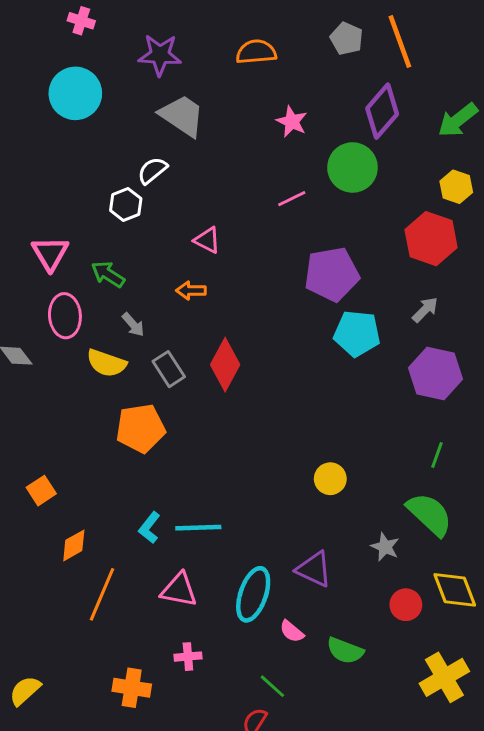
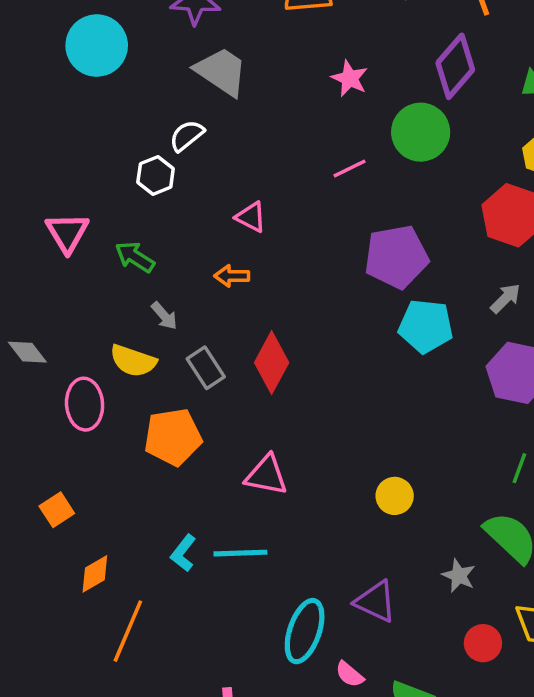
pink ellipse: (65, 316) -> (85, 404), moved
pink triangle: (179, 590) -> (266, 475), moved

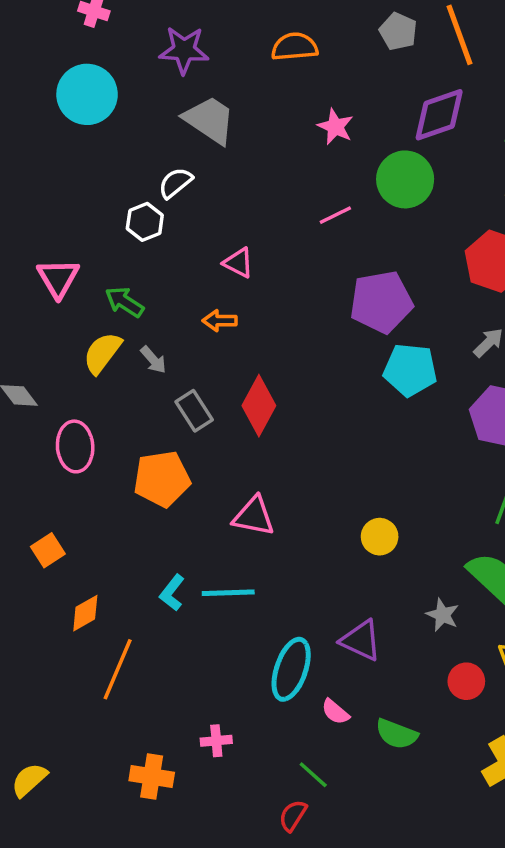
purple diamond: (455, 66) -> (439, 115), turned 30
yellow semicircle: (133, 361) -> (102, 353), moved, turned 108

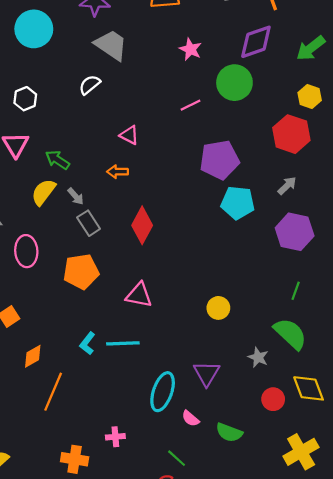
white hexagon: (145, 222) -> (25, 99), moved
gray rectangle: (194, 411) -> (89, 223), moved
purple triangle: (361, 640) -> (207, 373), turned 36

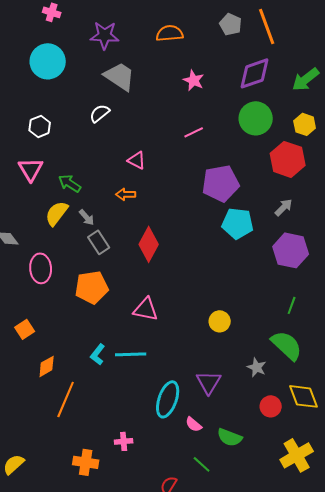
green circle: (234, 83) -> (256, 118), moved
green line: (177, 458) -> (202, 464), moved

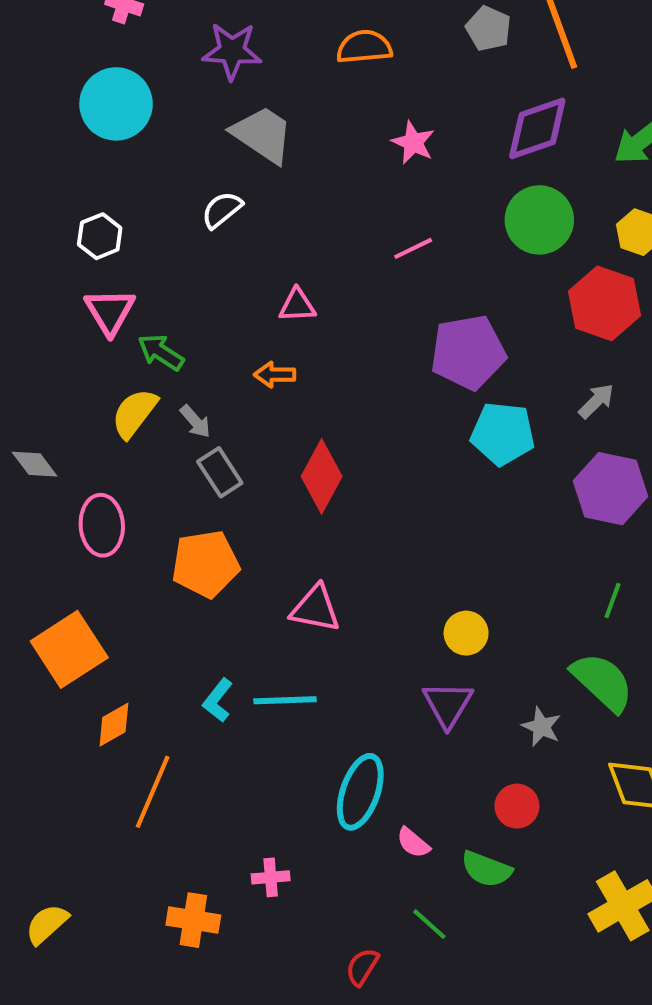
pink triangle: (137, 160) -> (297, 305), turned -30
pink triangle: (31, 169) -> (110, 312), moved
orange square: (25, 329) -> (69, 649), size x1.8
purple triangle: (209, 382) -> (448, 704), moved
red circle: (271, 406) -> (517, 806), moved

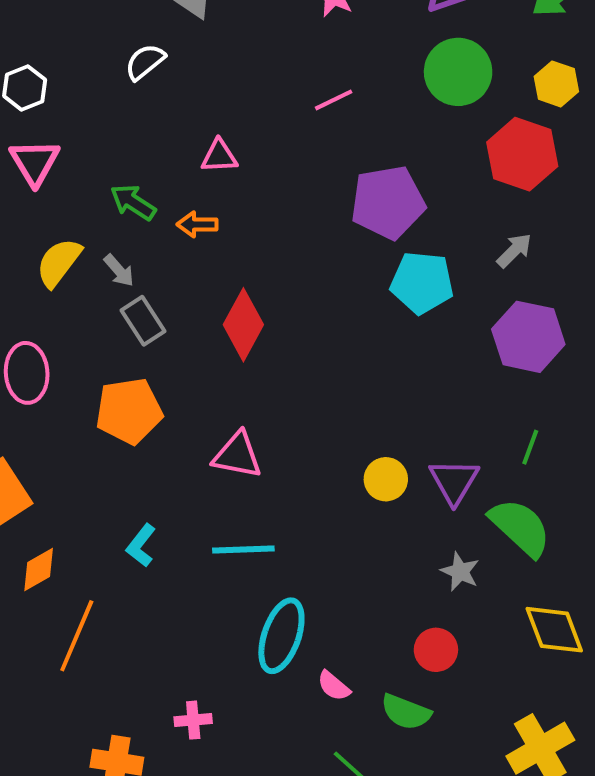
green arrow: (161, 352) -> (133, 202), moved
cyan line: (285, 700) -> (243, 549), moved
purple triangle: (448, 704) -> (454, 481), moved

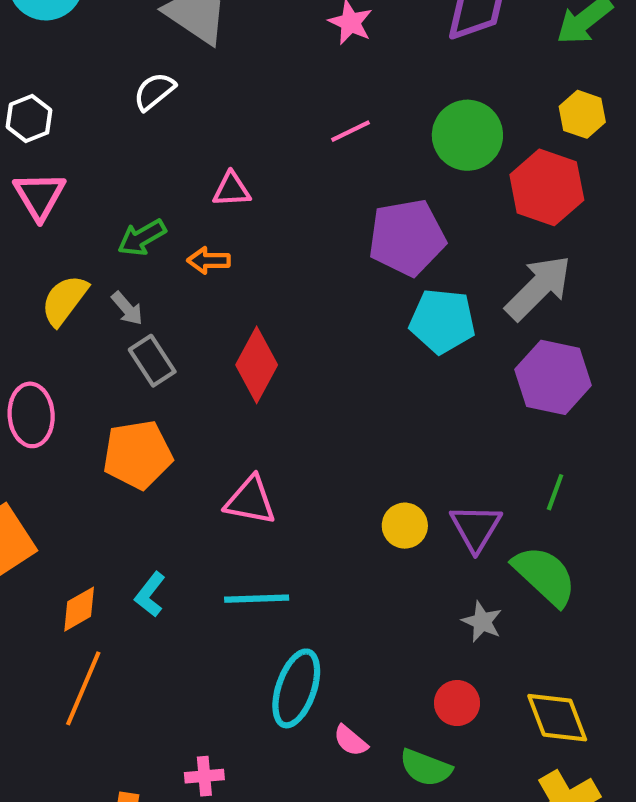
green circle: (458, 72) -> (467, 135), moved
green arrow: (133, 202) -> (142, 237), turned -63
gray arrow: (514, 250) -> (538, 288), size x1.8
orange diamond: (39, 570) -> (79, 609), moved
yellow diamond: (554, 630) -> (557, 718), moved

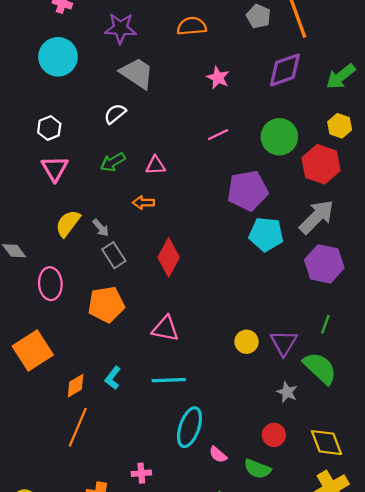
green arrow: (142, 237) -> (113, 162), moved

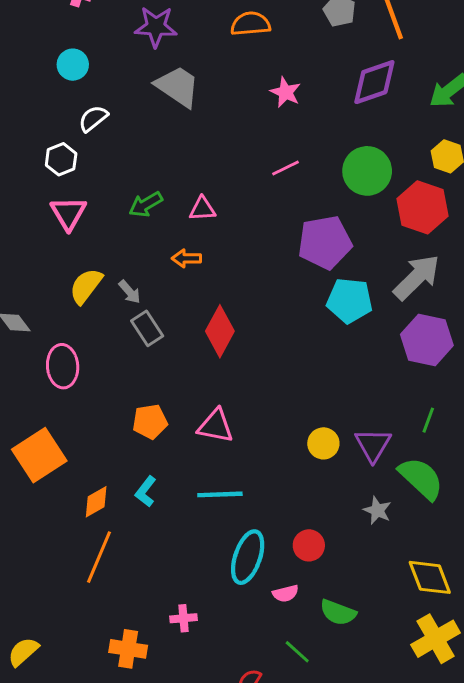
cyan circle: (58, 57) -> (73, 65), size x0.6
white semicircle: (115, 114) -> (93, 118), moved
orange pentagon: (106, 304) -> (150, 422), moved, size x0.7
red circle: (274, 435) -> (309, 545), moved
pink semicircle: (218, 455) -> (286, 593), turned -54

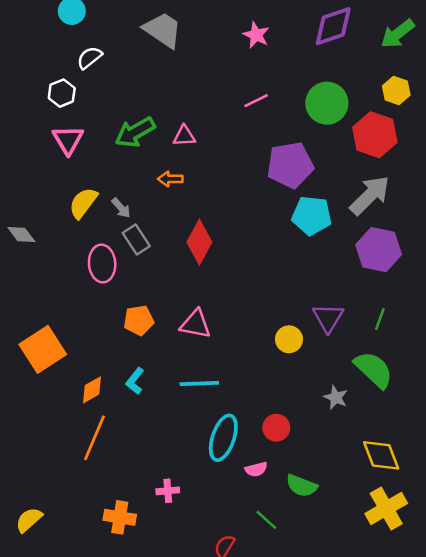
green arrow: (146, 204) -> (135, 132), size x1.4
pink ellipse: (63, 366) -> (102, 264), moved
purple triangle: (373, 445) -> (328, 318), moved

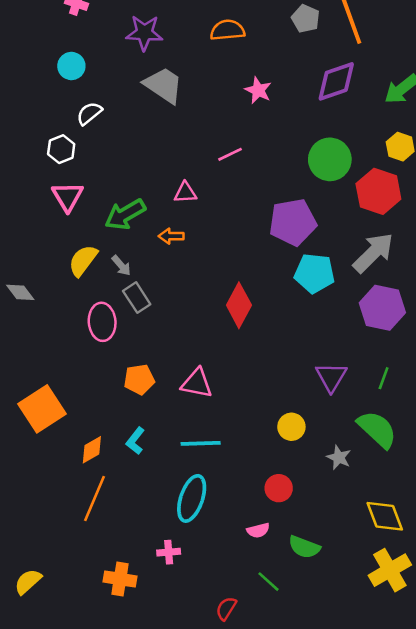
pink line: (256, 101) -> (230, 154), moved
green arrow: (135, 132) -> (125, 214), moved
red diamond: (199, 242) -> (239, 305), moved
yellow circle: (289, 339) -> (291, 427), moved
cyan ellipse: (223, 438) -> (192, 498), moved

